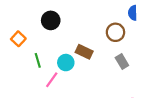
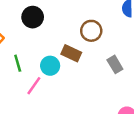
brown circle: (115, 32) -> (91, 31), moved

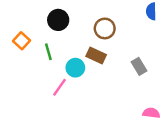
brown circle: (91, 31) -> (105, 28), moved
green line: (18, 63) -> (48, 52), moved

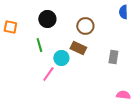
orange square: (21, 41) -> (10, 27), moved, turned -32
gray rectangle: (139, 66) -> (113, 57), turned 40

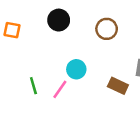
green line: (39, 45) -> (33, 86), moved
brown rectangle: (78, 48) -> (118, 86), moved

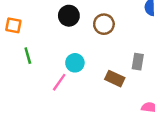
black circle: (59, 20) -> (69, 16), moved
green line: (33, 86) -> (28, 56), moved

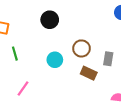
brown circle: (104, 24) -> (82, 48), moved
pink line: (59, 82) -> (23, 89), moved

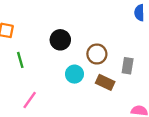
black circle: (50, 20) -> (60, 40), moved
cyan circle: (55, 60) -> (74, 74), moved

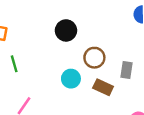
black circle: (60, 40) -> (66, 30), moved

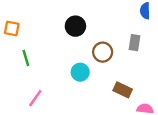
gray rectangle: (126, 70) -> (134, 43), moved
brown rectangle: (103, 87) -> (123, 90), moved

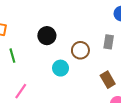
black circle: (75, 26) -> (47, 36), moved
brown rectangle: (123, 90) -> (108, 80), moved, turned 35

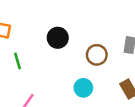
cyan circle: (61, 68) -> (83, 88), moved

